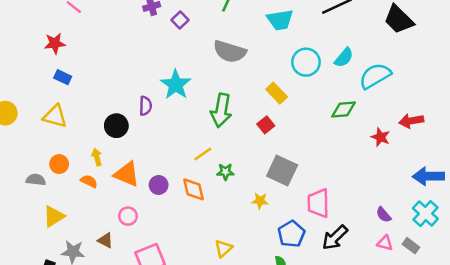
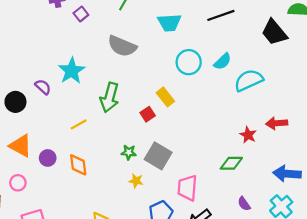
yellow rectangle: (277, 93) -> (165, 97), moved
purple semicircle: (145, 106) -> (43, 87), turned -56
green diamond: (343, 110) -> (231, 163), moved
yellow line: (203, 154) -> (79, 124), moved
green star: (225, 172) -> (129, 152), moved

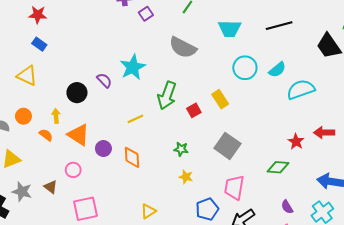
red square: (148, 114) -> (194, 110), moved
gray square: (158, 156) -> (227, 146), moved

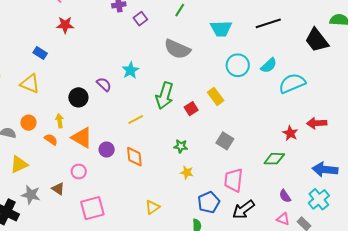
red star: (38, 15) -> (65, 25), moved
cyan star: (133, 67) -> (130, 70), size x0.7
gray square: (227, 146) -> (225, 141), size x0.7

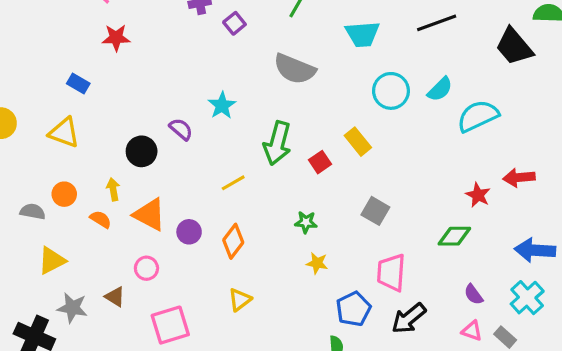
orange diamond: (134, 157) -> (233, 241), turned 45
yellow triangle: (152, 207) -> (240, 300), moved

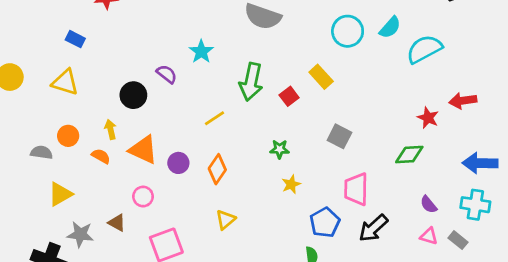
yellow star: (317, 263) -> (291, 184), turned -30
cyan cross: (527, 298) -> (475, 205), turned -36

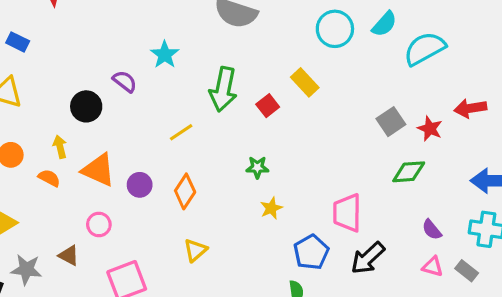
gray square: (339, 136) -> (391, 122), moved, turned 30

